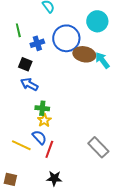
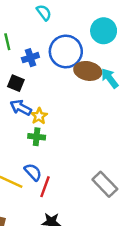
yellow star: (44, 120) -> (39, 116), moved

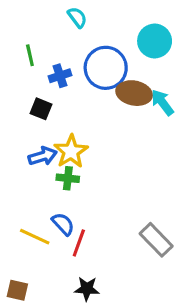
blue arrow: (21, 108) -> (43, 156), moved, turned 135
yellow star: (39, 116) -> (71, 151), size x1.5

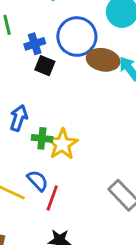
black square: (41, 109) -> (45, 66), moved
yellow star: (71, 151) -> (62, 144), moved
blue arrow: (43, 156) -> (19, 118), turned -55

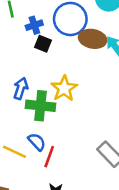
green cross: (42, 138) -> (41, 106), size x1.6
yellow star: (62, 144) -> (64, 88), moved

